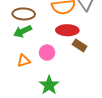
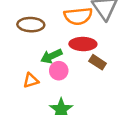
green arrow: (23, 31) -> (51, 56), moved

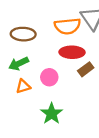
green arrow: (51, 56) -> (19, 64), moved
brown rectangle: (98, 62) -> (86, 69), turned -70

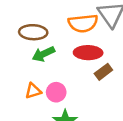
green arrow: (19, 64) -> (43, 54), moved
pink circle: (49, 77) -> (56, 92), moved

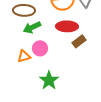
pink circle: (56, 92) -> (40, 48), moved

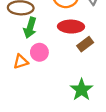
green arrow: (32, 27) -> (30, 28), turned -48
green star: (49, 80) -> (82, 90), moved

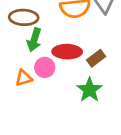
red ellipse: (71, 27) -> (67, 52), moved
green star: (82, 90) -> (90, 90), moved

